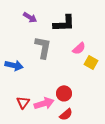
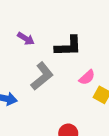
gray L-shape: (43, 47) -> (42, 76), turned 40

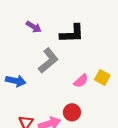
pink semicircle: (87, 77) -> (81, 81), moved

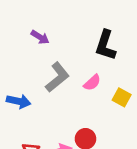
black L-shape: (72, 34) -> (106, 45), moved, turned 110
pink semicircle: (81, 81) -> (92, 83), moved

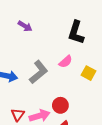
gray L-shape: (57, 77) -> (39, 72), moved

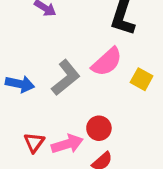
pink semicircle: (66, 62) -> (107, 62), size x1.5

